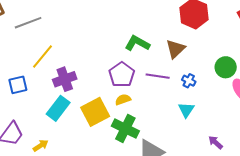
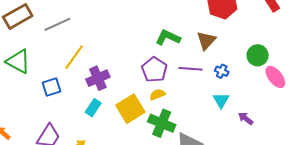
cyan rectangle: (58, 108) -> (93, 108), size x0.7
purple arrow: (216, 142) -> (246, 118), moved

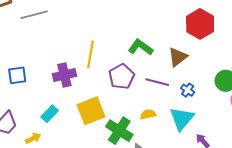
yellow line: (74, 57) -> (91, 54), moved, turned -36
yellow semicircle: (157, 94) -> (148, 114), moved
cyan triangle: (221, 100) -> (182, 119), size x1.5
cyan rectangle: (93, 108) -> (50, 114), moved

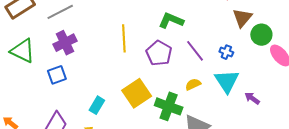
brown triangle: (178, 57) -> (242, 18), moved
purple cross: (64, 75) -> (65, 43), moved
purple line: (157, 82) -> (195, 51), turned 50

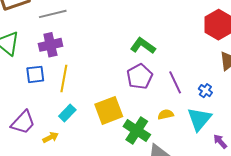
green L-shape: (171, 21) -> (143, 46), moved
yellow line: (124, 38) -> (64, 78), moved

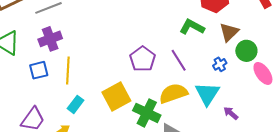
green L-shape: (143, 46) -> (192, 27), moved
blue cross: (205, 91) -> (220, 64), moved, turned 32
yellow semicircle: (166, 114) -> (173, 93), size x1.8

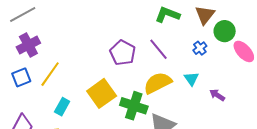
yellow line: (68, 71) -> (50, 74), turned 40
cyan triangle: (207, 94) -> (191, 79), size x0.6

